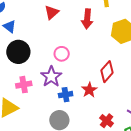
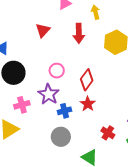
red diamond: (107, 72) -> (87, 80), moved

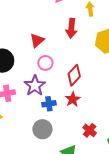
red triangle: (43, 30) -> (37, 40), moved

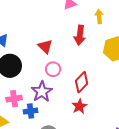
red triangle: (37, 40) -> (45, 46), turned -35
blue cross: (49, 104) -> (31, 111), moved

